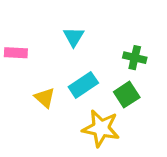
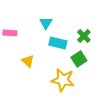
green cross: (135, 58) -> (84, 36), turned 32
cyan rectangle: (83, 85) -> (58, 43), moved, turned 48

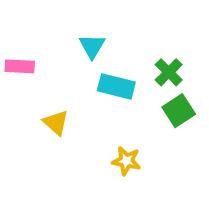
green square: (79, 59) -> (179, 111), moved
yellow star: (63, 80) -> (126, 161), size x0.6

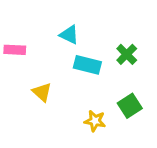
cyan triangle: (92, 46) -> (69, 35), turned -35
green square: (179, 111) -> (130, 106), moved

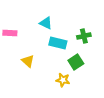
green cross: (127, 54) -> (84, 36), turned 32
green square: (130, 106) -> (76, 62), moved

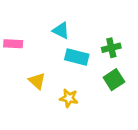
green square: (76, 62) -> (114, 80), moved
yellow star: (63, 80) -> (69, 98), moved

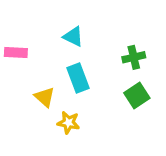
cyan rectangle: (77, 57) -> (78, 78), moved, turned 55
yellow star: (69, 98) -> (68, 123), moved

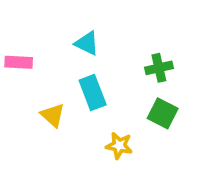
green square: (137, 96) -> (163, 113), turned -30
yellow star: (68, 123) -> (119, 146), moved

